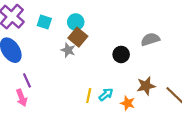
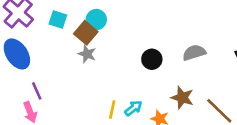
brown square: (78, 37) -> (86, 33), moved
gray semicircle: (150, 39) -> (194, 53), moved
brown star: (146, 86) -> (182, 98), turned 30

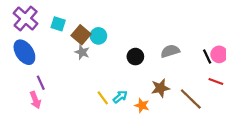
cyan circle: (96, 20) -> (98, 36), moved
brown star: (182, 98) -> (160, 88), turned -30
yellow line: (112, 110) -> (103, 98), turned -48

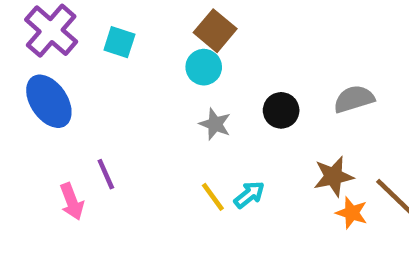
brown square: (81, 35) -> (215, 31), moved
gray star: (82, 52) -> (215, 124), moved
purple line: (41, 83) -> (106, 174), moved
orange star: (142, 105) -> (352, 213), moved

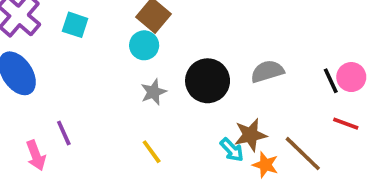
black circle: (281, 110) -> (208, 81), size x1.5
gray star: (215, 124) -> (153, 92), turned 30
cyan arrow: (249, 195) -> (232, 150), moved, turned 85

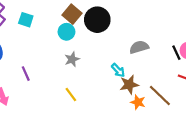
black circle: (208, 81) -> (97, 20), moved
purple line: (64, 133) -> (26, 74), moved
cyan arrow: (232, 150) -> (118, 70), moved

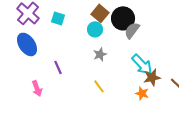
gray semicircle: (139, 47) -> (132, 30), moved, turned -36
cyan arrow: (118, 70) -> (142, 64), size x1.6
orange star: (138, 102) -> (142, 93), moved

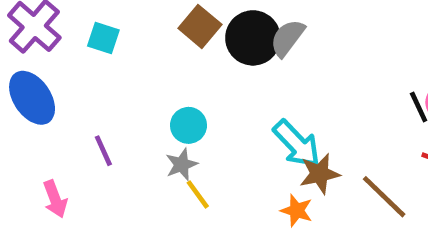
cyan circle: (95, 29) -> (188, 125), moved
gray semicircle: (132, 30) -> (287, 38), moved
gray star: (100, 54) -> (182, 164), moved

